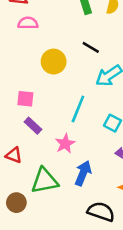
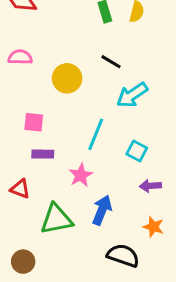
pink semicircle: (28, 23) -> (20, 57), moved
purple rectangle: (33, 126) -> (43, 154), turned -42
brown circle: (16, 203) -> (23, 262), moved

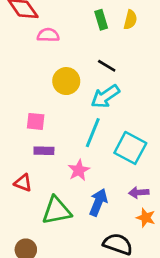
pink semicircle: (20, 57) -> (48, 35), moved
cyan arrow: (132, 95) -> (105, 96), moved
cyan square: (137, 151) -> (130, 148), size x1.6
purple arrow: (150, 186) -> (139, 193), moved

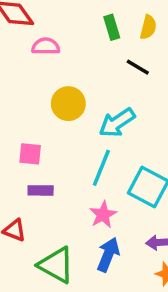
black line: (107, 66) -> (138, 67), moved
pink star: (79, 170) -> (103, 215), moved
green triangle: (57, 211) -> (56, 265), turned 40

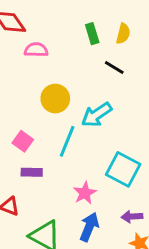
pink square: (30, 154) -> (23, 141), turned 30
cyan line: (101, 168) -> (67, 141), moved

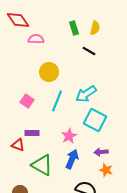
cyan arrow: (97, 115) -> (86, 94), moved
purple rectangle: (32, 172) -> (32, 133), moved

